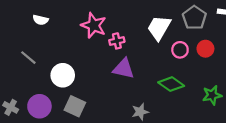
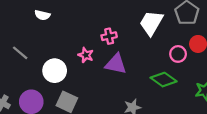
white semicircle: (41, 20) -> (42, 15), moved
pink star: (94, 25) -> (86, 55), moved, size x0.6
pink circle: (180, 50) -> (178, 54), moved

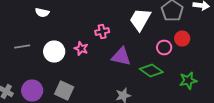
gray line: (20, 53) -> (22, 46), turned -49
purple triangle: (116, 64) -> (121, 56), moved
white circle: (55, 71) -> (54, 52), moved

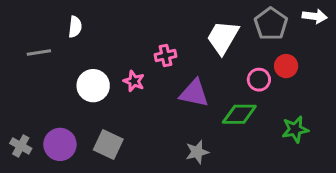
white semicircle: (42, 12) -> (75, 27), turned -96
gray line: (22, 46) -> (39, 52), moved
green diamond: (151, 70) -> (239, 114), turned -35

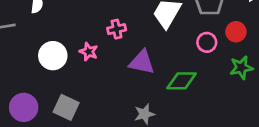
red circle: (286, 66) -> (236, 32), moved
pink circle: (259, 80) -> (207, 42), moved
green star: (295, 129) -> (241, 68), moved

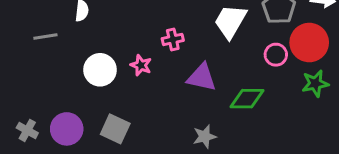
red circle: (236, 32) -> (309, 43), size x1.6

